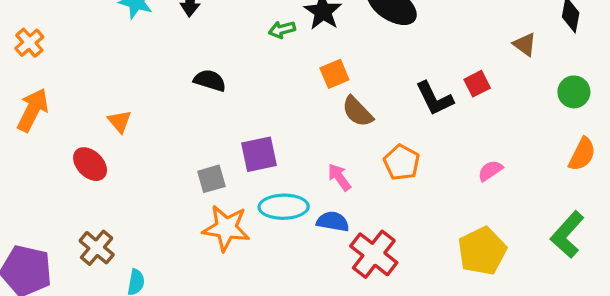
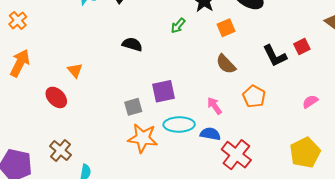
green arrow: (282, 30) -> (178, 26), moved, turned -35
orange square: (334, 74) -> (226, 28), moved

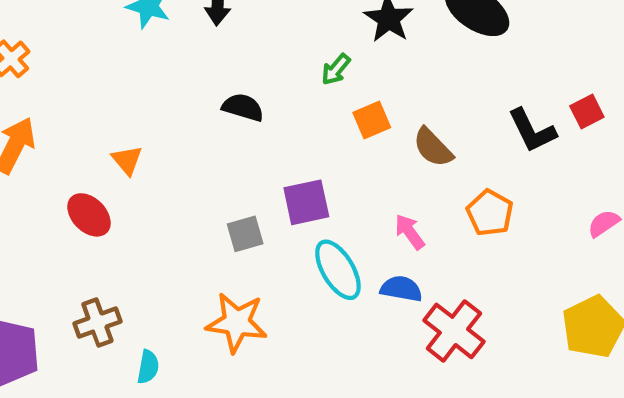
orange square: (226, 28) -> (372, 120), moved
cyan ellipse: (179, 124) -> (338, 270), turned 60
orange star: (143, 138) -> (237, 323), moved
brown cross: (60, 151) -> (97, 323), turned 30

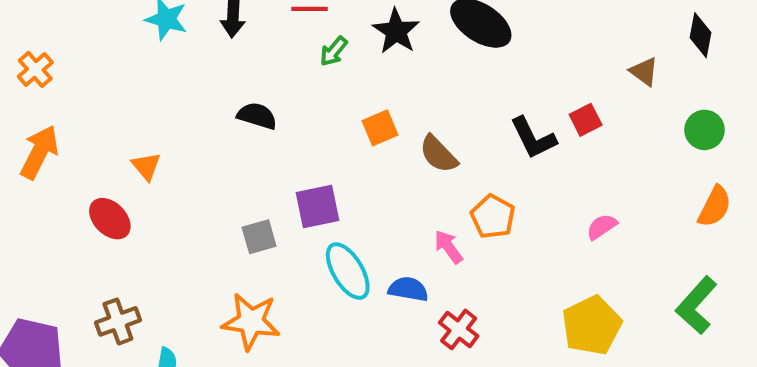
green arrow: (336, 69) -> (334, 51), moved
pink arrow: (410, 232) -> (449, 247), moved
red cross: (454, 331) -> (459, 329), size x0.7

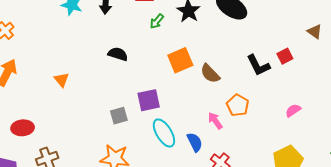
orange square: (380, 128) -> (180, 60), size x1.4
red ellipse: (110, 219) -> (23, 128), moved, turned -50
blue semicircle: (408, 289) -> (195, 142), turned 54

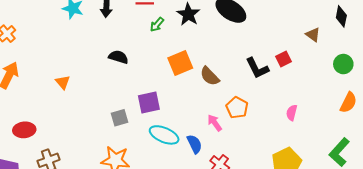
pink semicircle: (293, 110) -> (292, 113), turned -42
cyan ellipse: (164, 133) -> (164, 135), turned -36

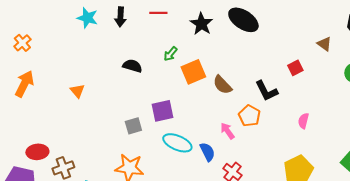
green arrow: (157, 25) -> (170, 54), moved
black L-shape: (257, 68) -> (266, 91), moved
red ellipse: (24, 130) -> (37, 152), moved

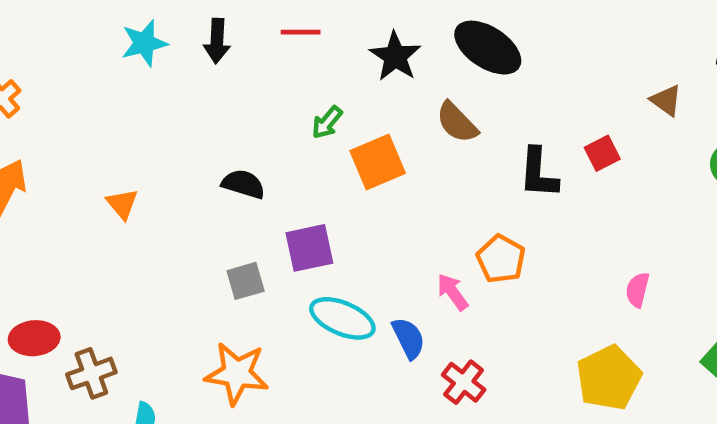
cyan star: (87, 18) -> (144, 43), turned -30
black semicircle: (132, 66) -> (243, 184), moved
brown semicircle: (222, 85) -> (457, 122), moved
black L-shape: (266, 91) -> (538, 173), moved, turned 30
pink semicircle: (303, 121) -> (637, 290), moved

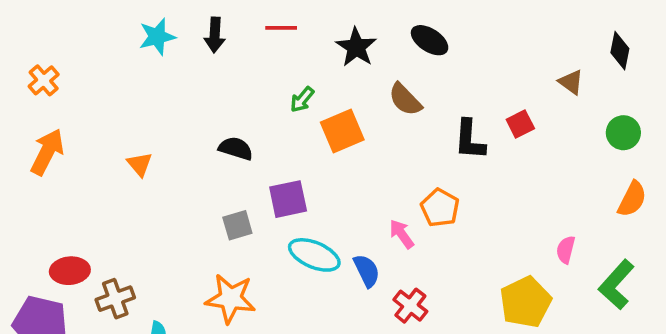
black ellipse: (488, 48) -> (430, 40), size x0.7
pink semicircle: (637, 290) -> (566, 250), moved

